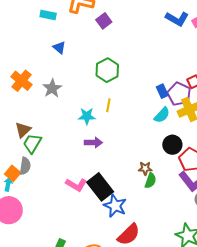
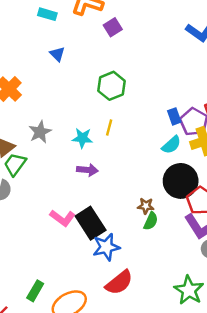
gray star: (52, 88) -> (40, 132), moved
black circle: (172, 145) -> (181, 181), size x1.5
blue star: (115, 206) -> (106, 247), turned 30

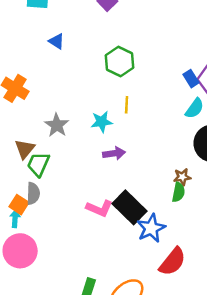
green semicircle: (151, 221) -> (178, 192), moved

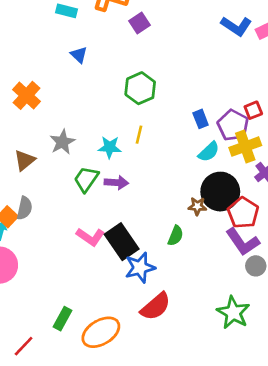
blue rectangle: (191, 79) -> (201, 119), moved
green trapezoid: (38, 164) -> (86, 179), moved
brown star: (182, 177) -> (197, 206), moved

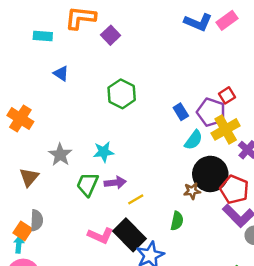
yellow line: (139, 135) -> (136, 199), moved, turned 56

